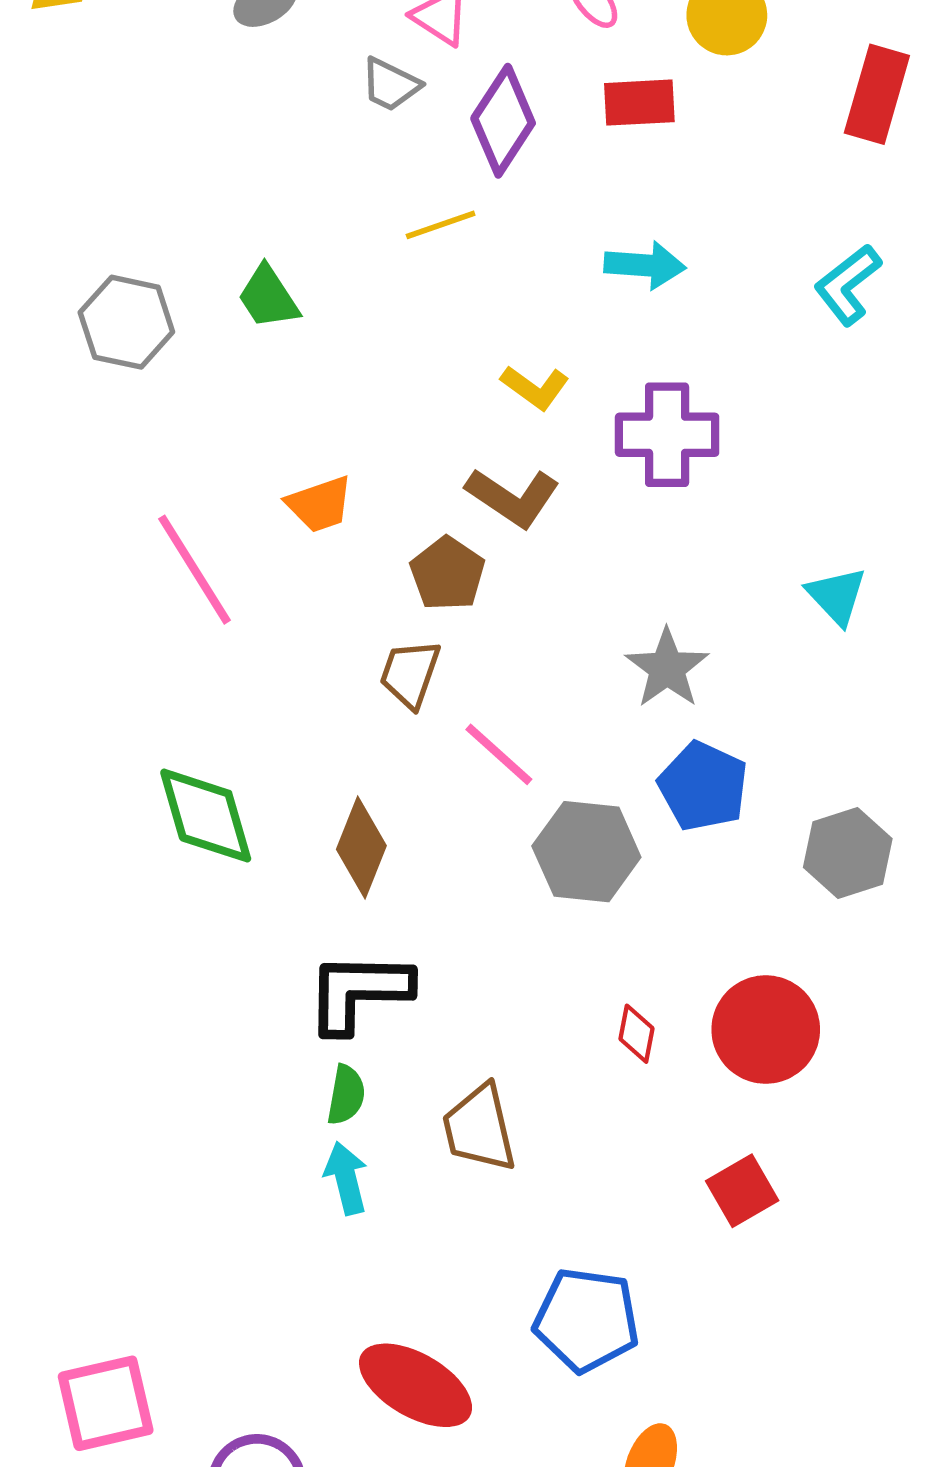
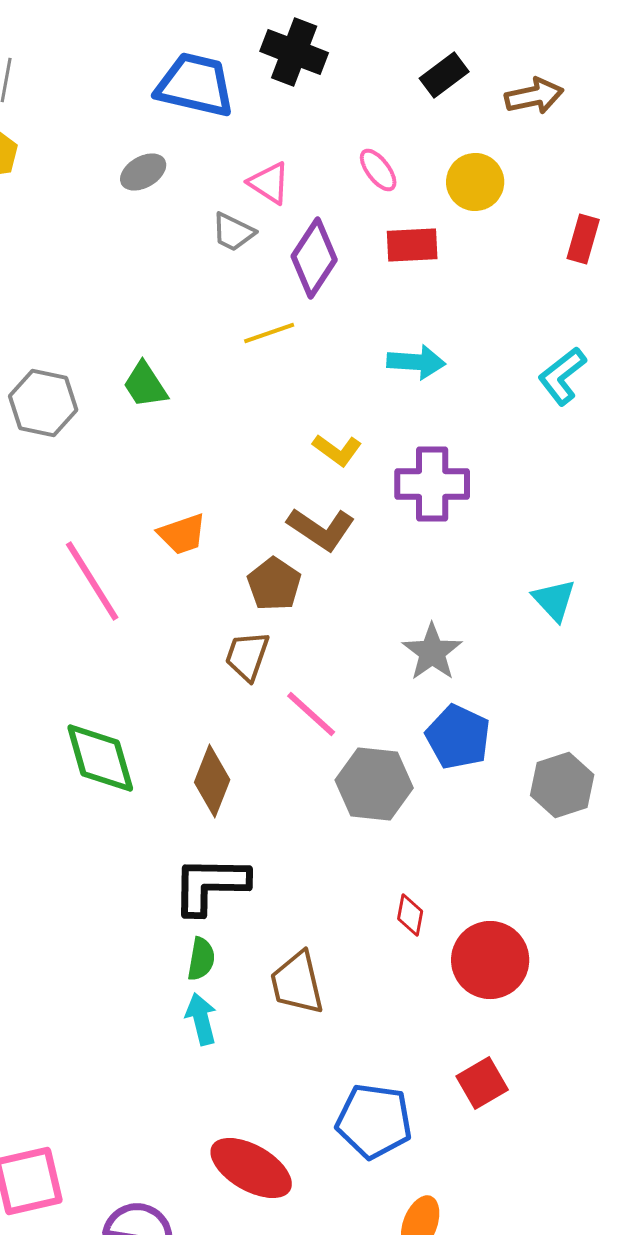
red rectangle: (877, 94) -> (583, 239), size x0.7
red circle: (766, 1030) -> (490, 960), moved
red square: (742, 1191) -> (482, 1083), moved

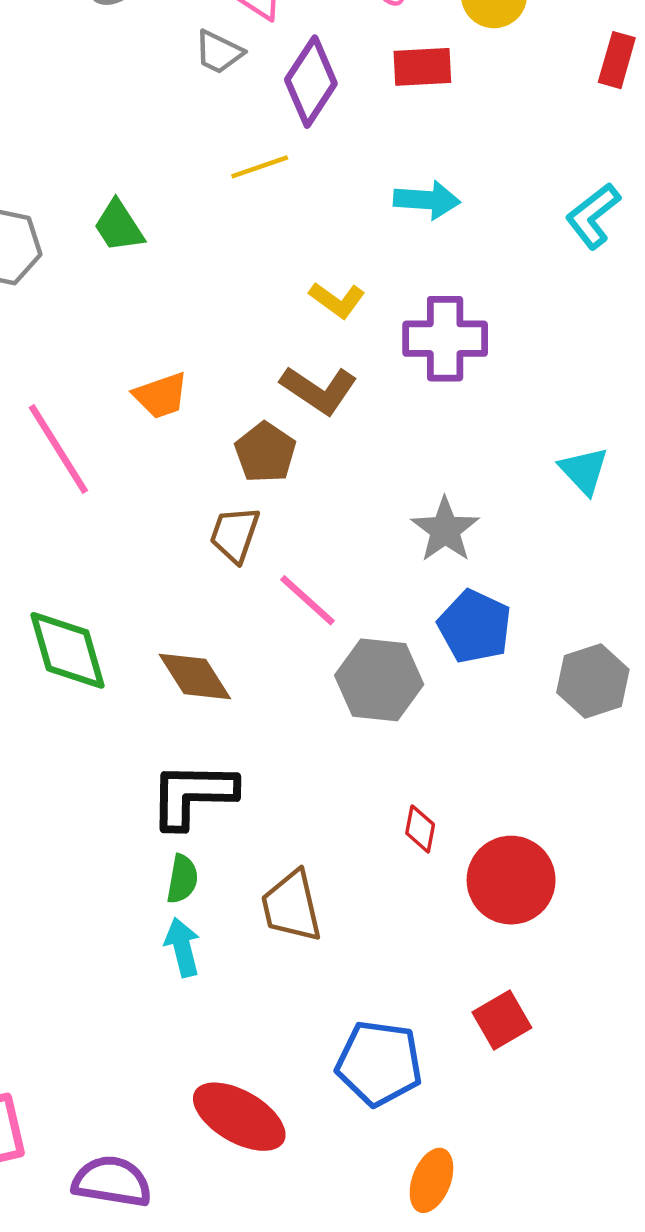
brown diamond: (212, 781) -> (195, 676), turned -54

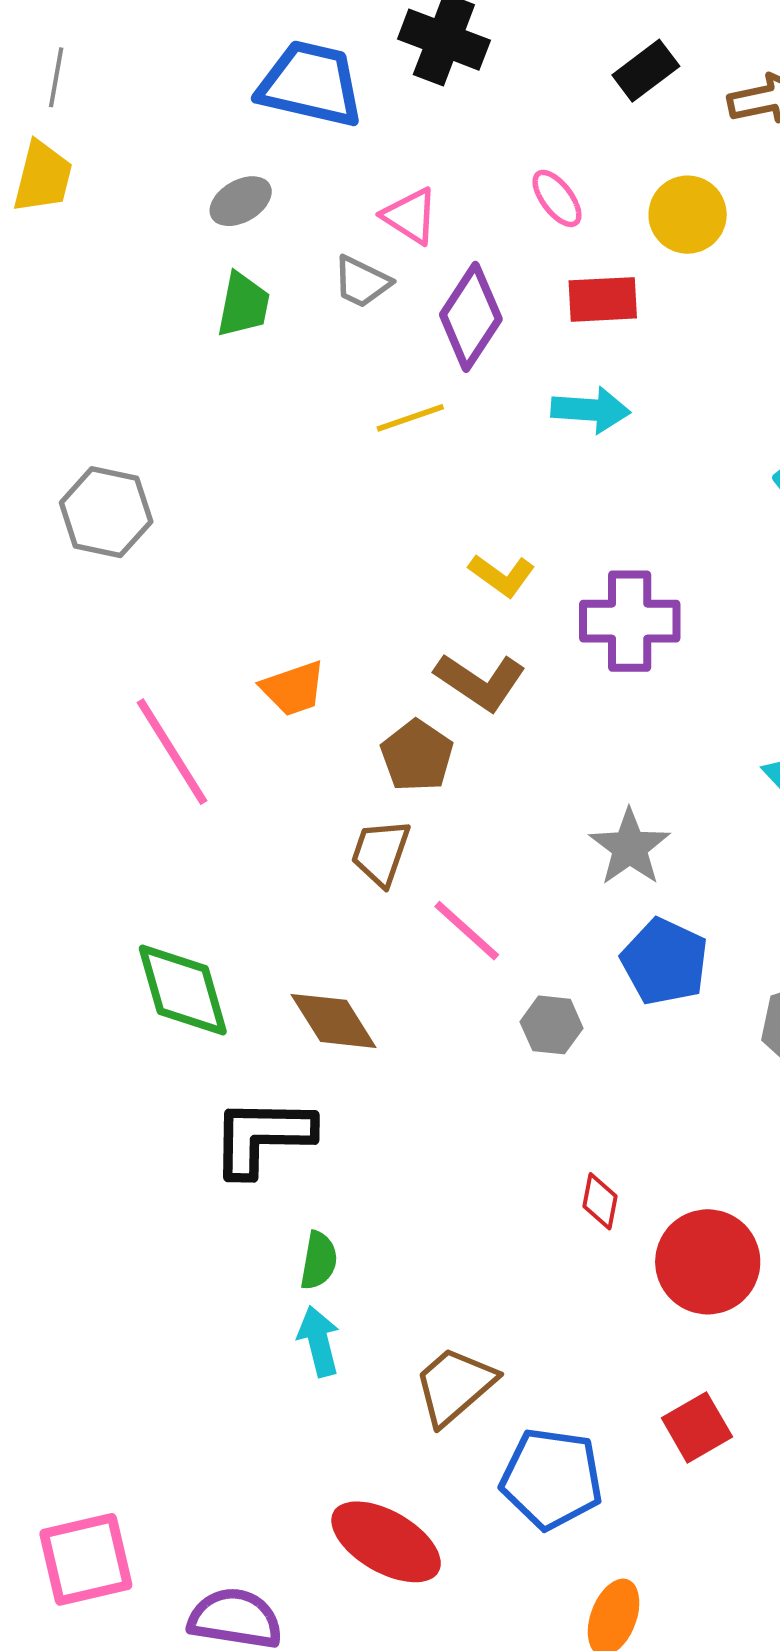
cyan arrow: (427, 200) -> (591, 410), moved
green trapezoid: (119, 226) -> (243, 305), moved, turned -136
gray hexagon: (379, 680) -> (552, 1025), size x0.6
black L-shape: (193, 795) -> (262, 1137), moved
brown trapezoid: (292, 906) -> (455, 1386), moved, turned 62

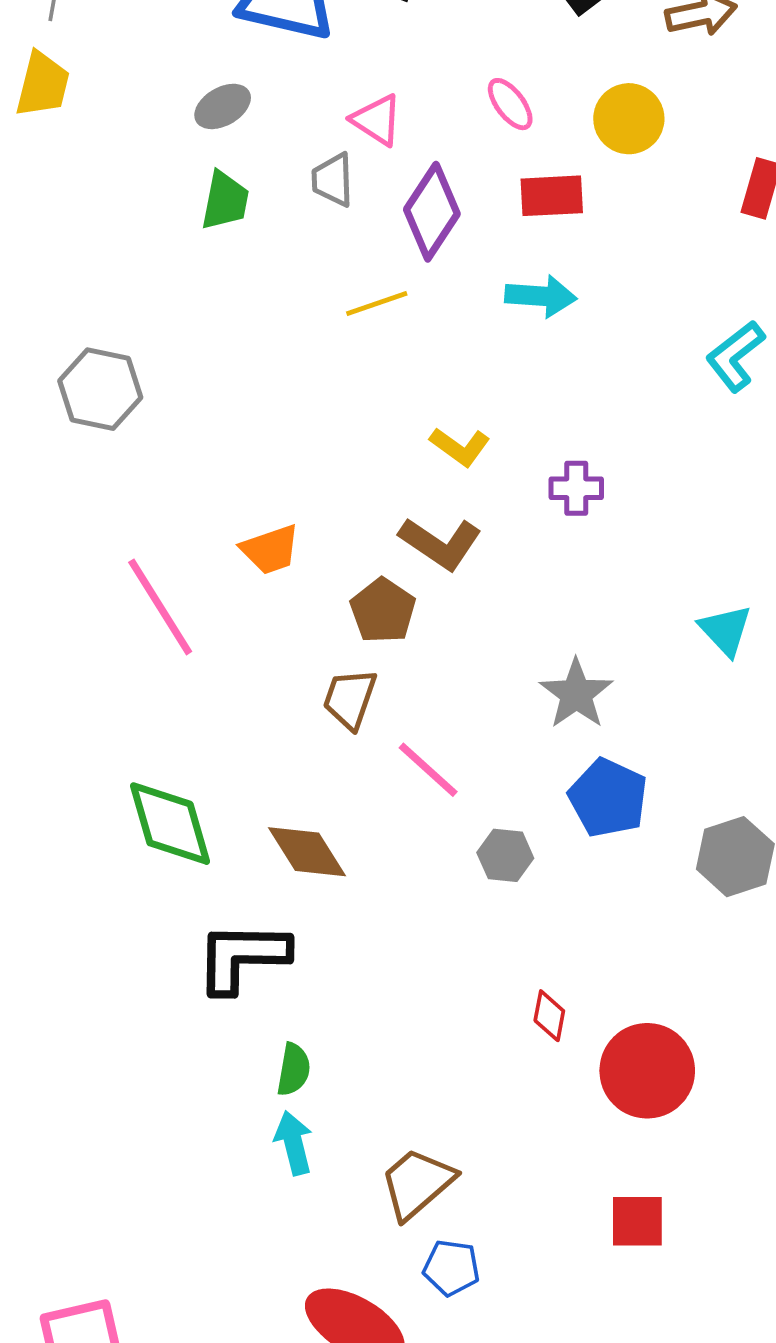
gray trapezoid: (362, 282) -> (333, 180), turned 62
purple cross: (630, 621) -> (576, 488), size x0.6
red square: (697, 1427) -> (637, 1221), turned 30
blue pentagon: (552, 1479) -> (451, 1268), moved, size x0.6

